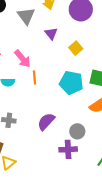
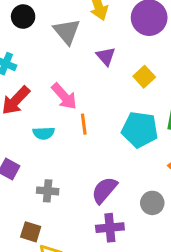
purple cross: (68, 149) -> (110, 228), moved

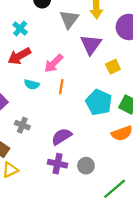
purple triangle: (106, 56) -> (91, 45), size x1.5
pink arrow: (64, 96) -> (54, 63), turned 70
gray circle: (152, 203) -> (86, 166), moved

